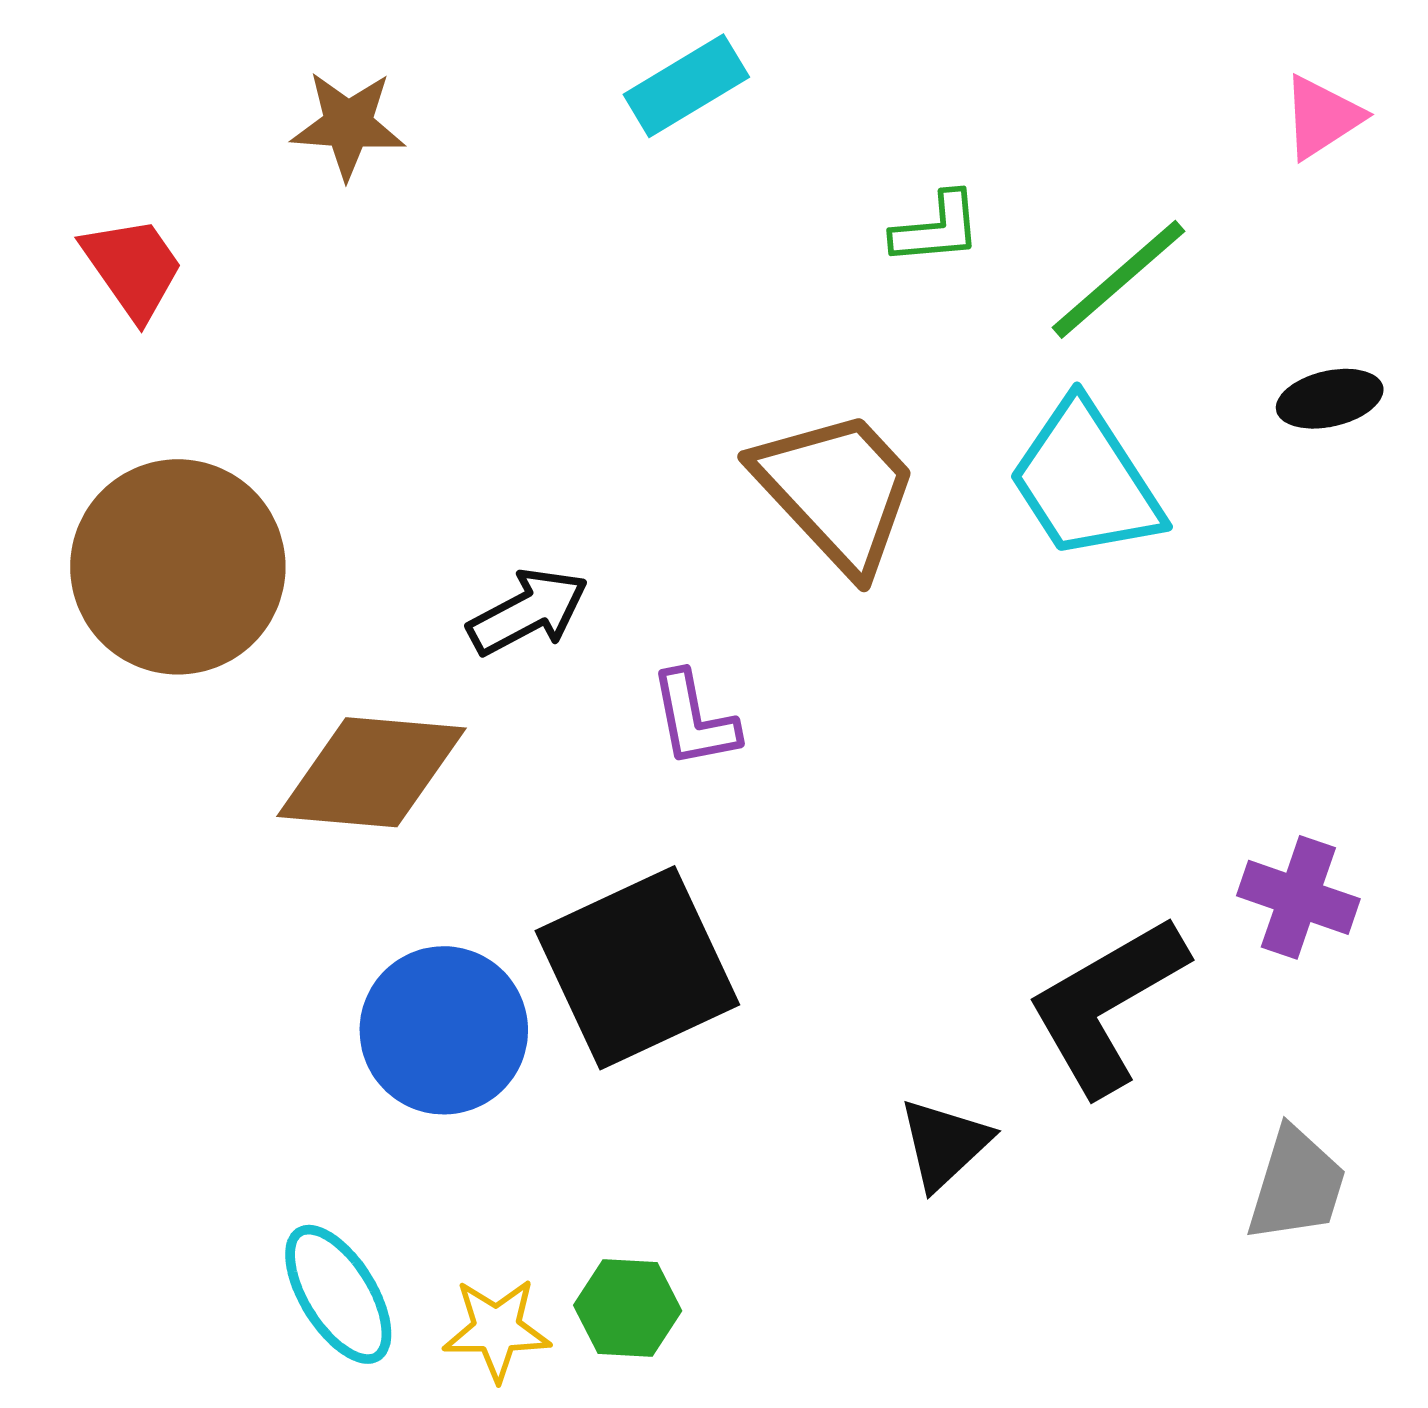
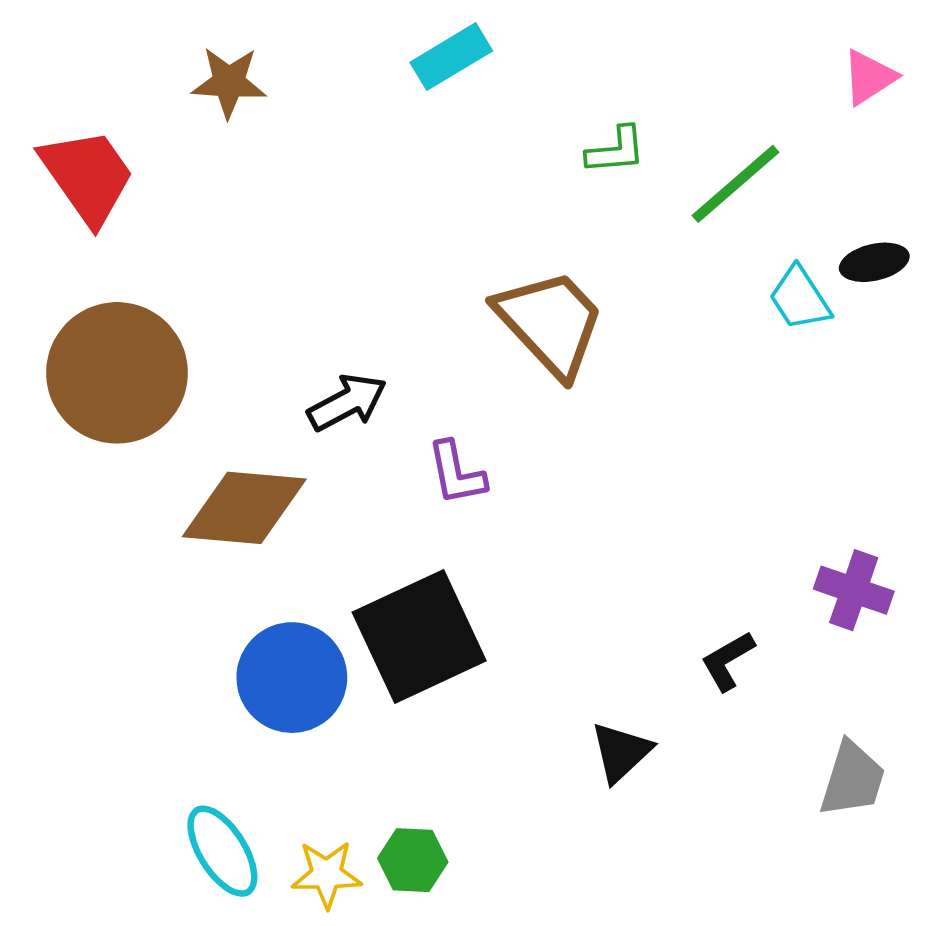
red trapezoid: (133, 268) -> (87, 176), size x1.4
cyan trapezoid: (1085, 481) -> (800, 298), moved, size x0.6
black L-shape: (1107, 1005) -> (728, 661), size x0.5

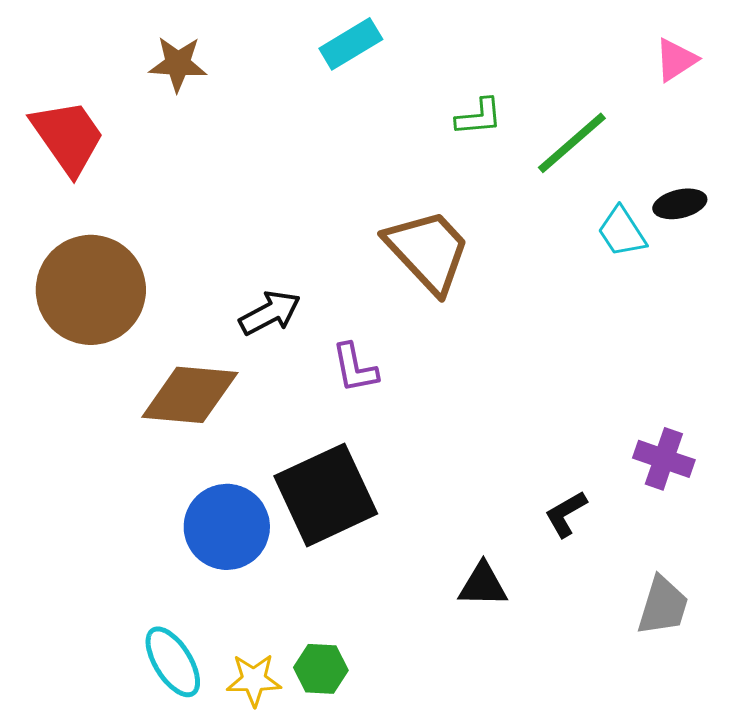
black triangle: (621, 752) -> (483, 585), turned 44

